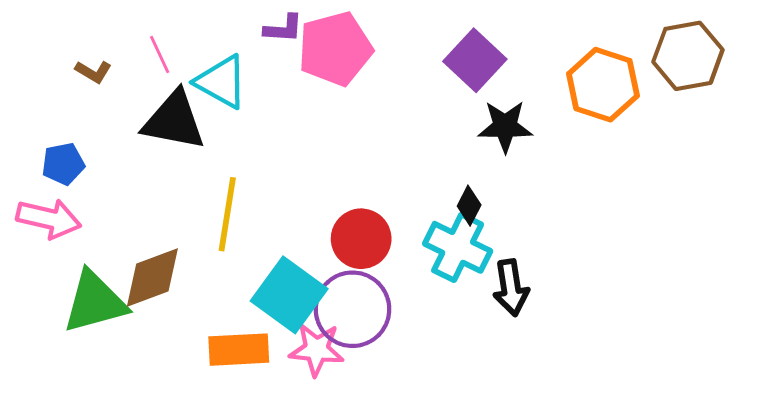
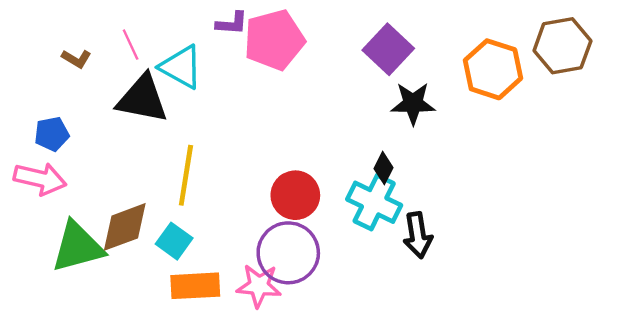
cyan square: (289, 295) -> (174, 241), moved, size x0.6

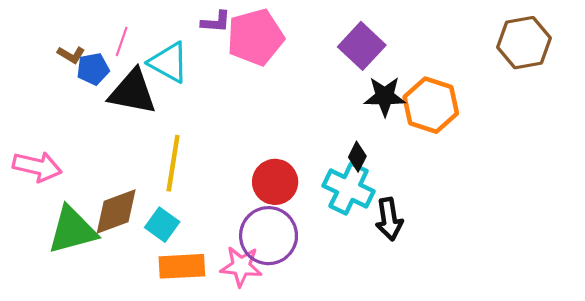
pink line: (131, 45) -> (122, 42), turned 44
orange hexagon: (493, 69) -> (431, 105), moved
blue pentagon: (52, 134) -> (93, 69), moved

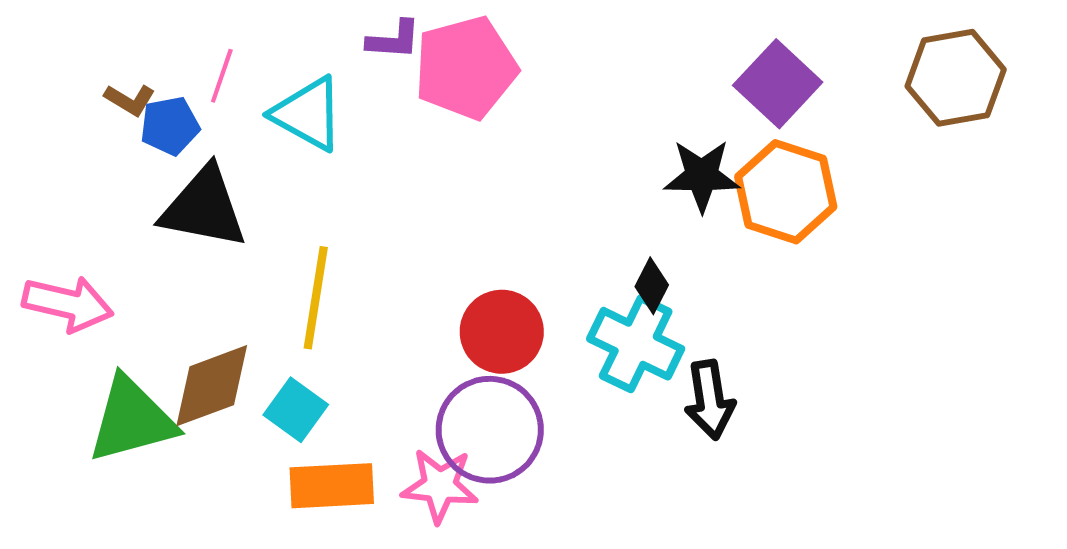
purple square: (362, 46) -> (778, 84), moved
black triangle: (133, 92) -> (204, 208), moved

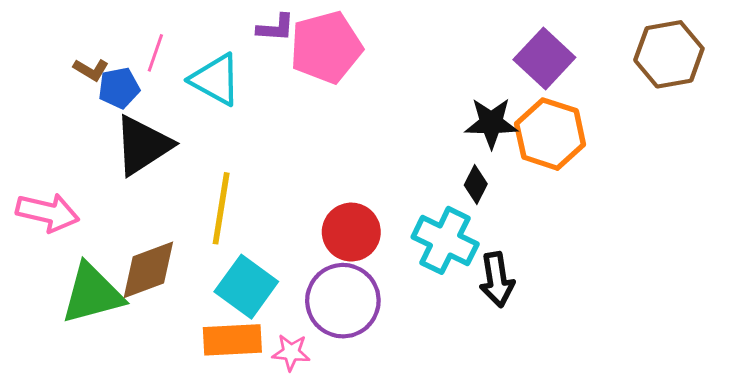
black triangle: (204, 208) -> (143, 145), turned -44
black diamond: (652, 286) -> (476, 184), moved
cyan square: (296, 410) -> (246, 287), moved, size x1.4
pink star: (440, 486) -> (291, 352), moved, size x0.7

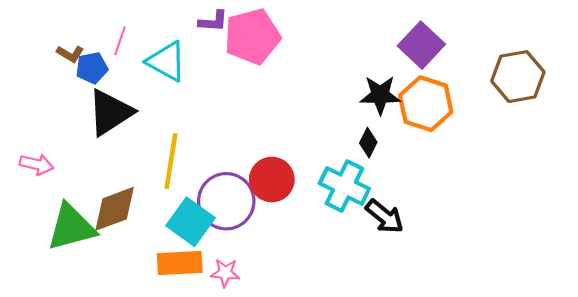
brown hexagon: (669, 54) -> (518, 77), moved
pink arrow: (48, 212) -> (37, 164), size x0.7
black arrow: (497, 280) -> (385, 216), turned -42
purple circle: (343, 301) -> (226, 201), moved

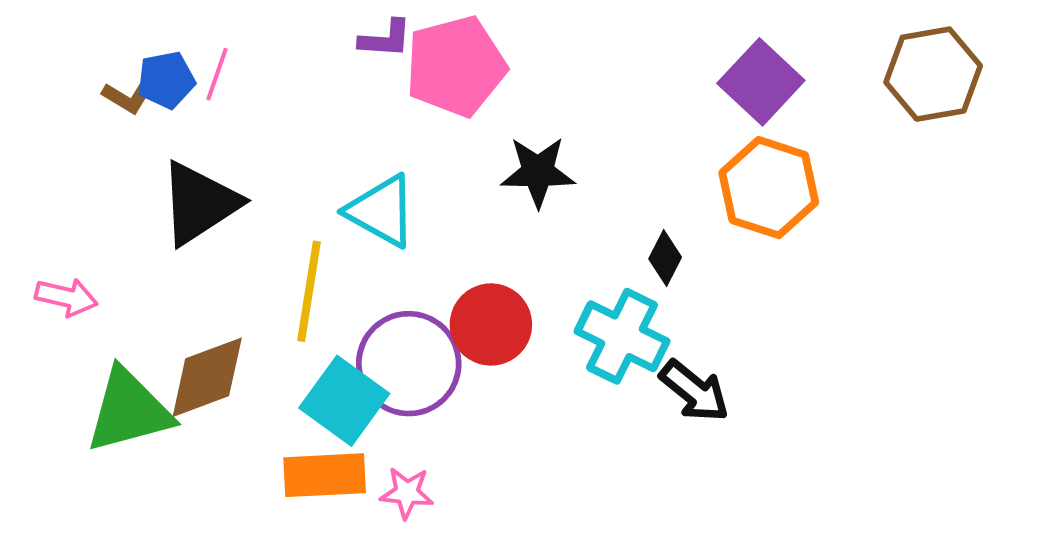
cyan triangle: (167, 61) -> (381, 211), moved
blue pentagon: (92, 68) -> (166, 80), moved
brown hexagon: (518, 77) -> (933, 74), moved
black star: (380, 95) -> (538, 172), moved

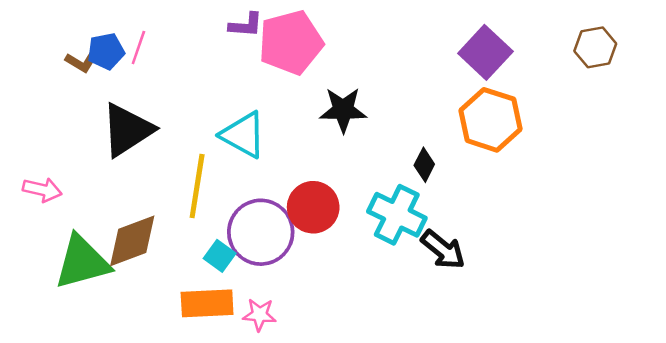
brown hexagon: (933, 74) -> (595, 47), size x0.7
cyan square: (344, 401) -> (220, 256), size x0.6

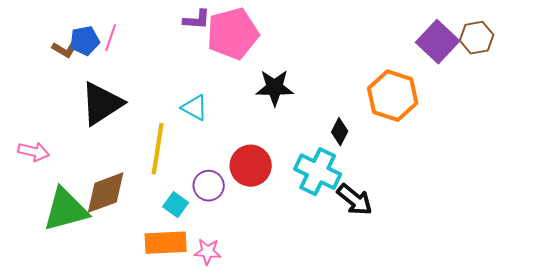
purple square: (485, 52) -> (438, 42), moved
cyan triangle: (243, 135) -> (195, 108), size x0.7
purple circle: (261, 232) -> (209, 186), size x0.6

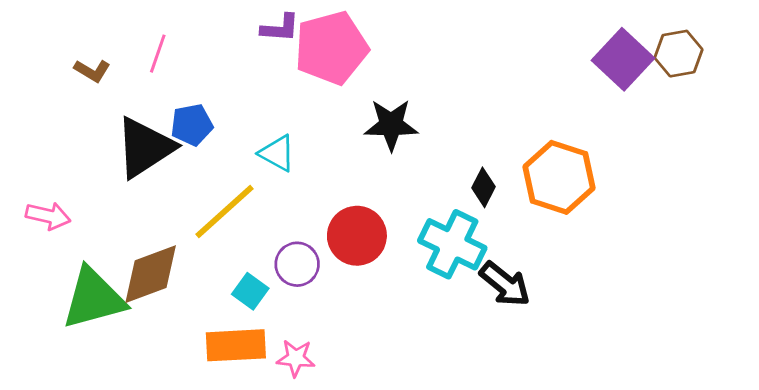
blue pentagon: (85, 41) -> (192, 125), moved
orange hexagon: (393, 96) -> (559, 177), moved
yellow line: (158, 149) -> (225, 212), turned 39

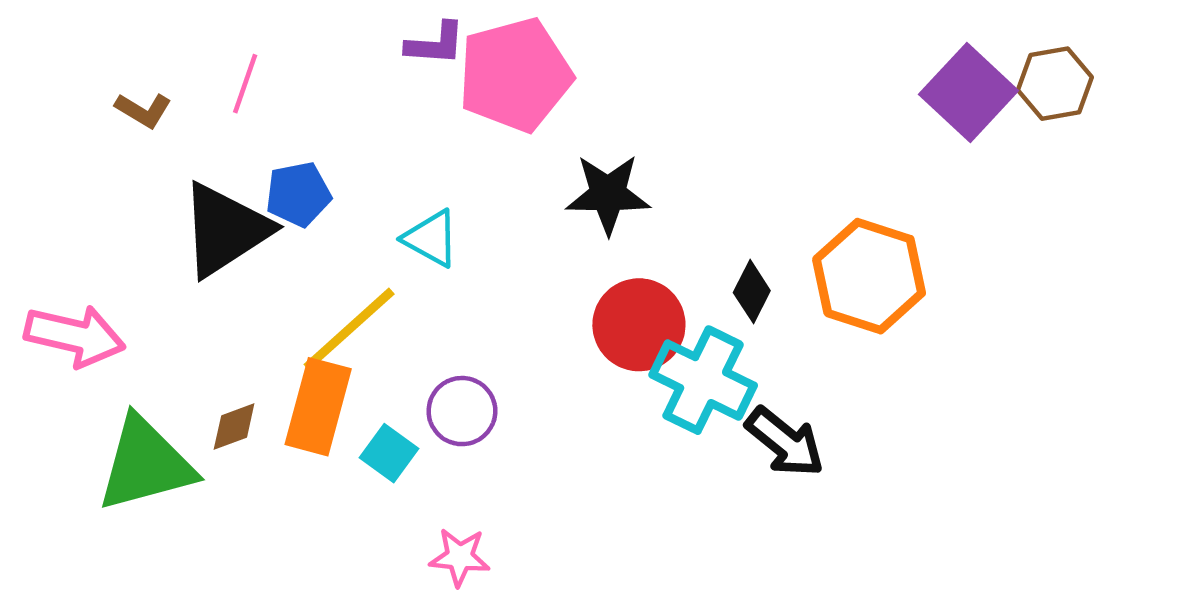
pink arrow: (48, 216) -> (75, 336), size x1.4
red circle: (357, 236) -> (639, 325), moved
brown diamond: (151, 274) -> (234, 427), size x0.5
orange rectangle: (236, 345) -> (318, 407), moved, turned -72

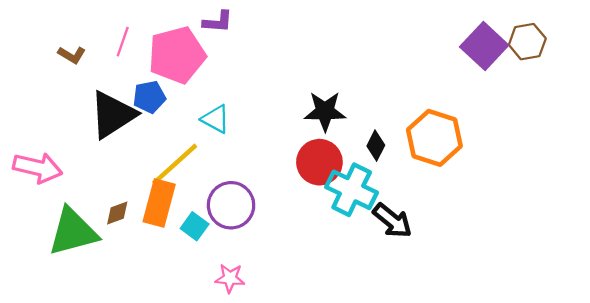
pink pentagon: (515, 75) -> (177, 55), moved
black star: (608, 194) -> (325, 111), moved
purple circle: (462, 411) -> (231, 205), size x1.4

